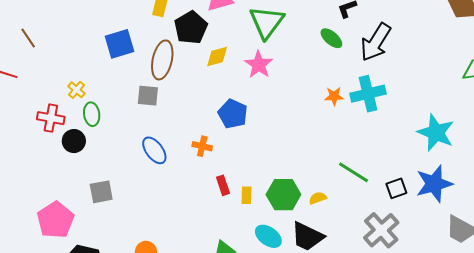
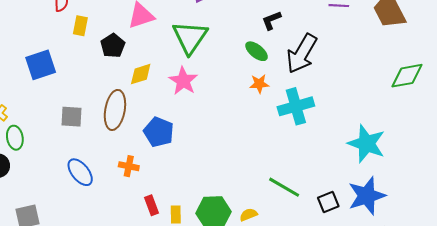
black pentagon: (191, 28) -> (113, 46), size x0.7
brown ellipse: (162, 60) -> (115, 110), moved
orange star: (334, 96) -> (259, 84), moved

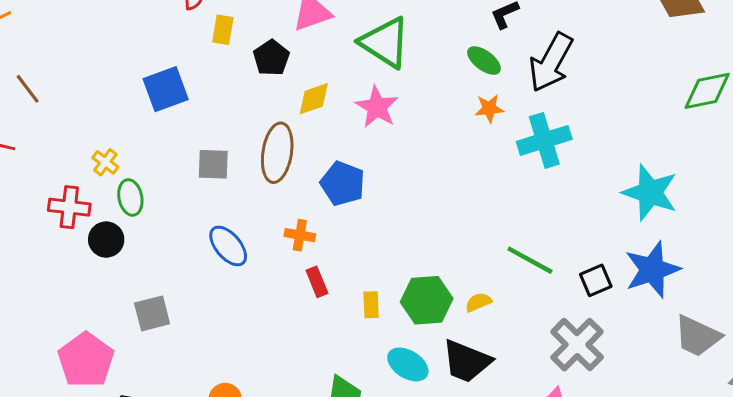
green triangle: (190, 37) -> (385, 42), turned -30
red rectangle: (151, 205) -> (317, 282), moved

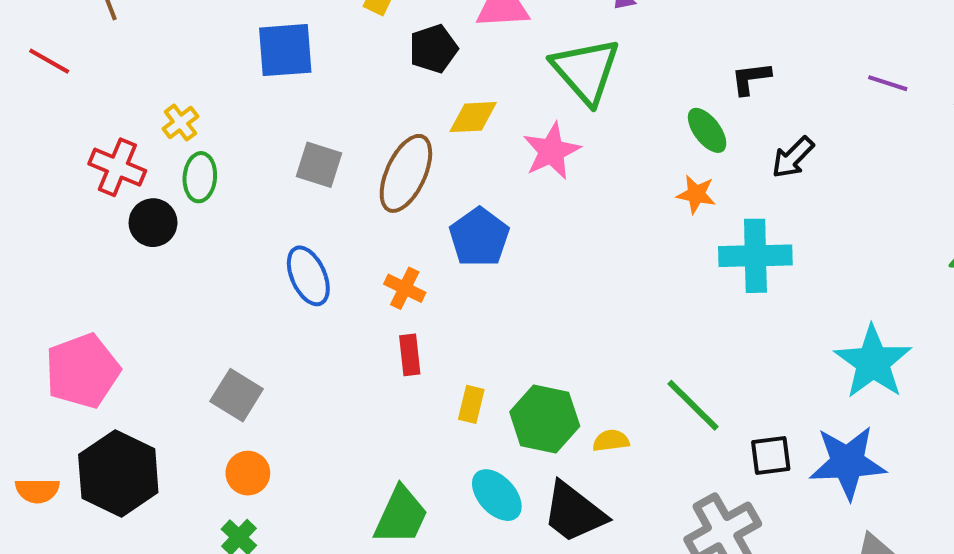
black arrow: (551, 62) -> (793, 157), size x0.6
gray square: (152, 313) -> (237, 395), moved, turned 30

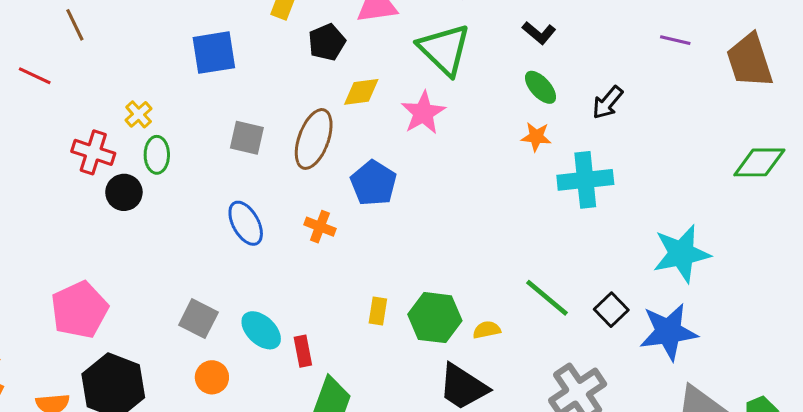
black L-shape: (751, 78) -> (539, 33), moved, turned -128
red rectangle: (410, 355) -> (303, 351), moved
cyan star: (873, 362) -> (681, 254), turned 30
black square: (771, 456) -> (611, 310), moved, turned -32
cyan ellipse: (497, 495) -> (261, 330), moved

